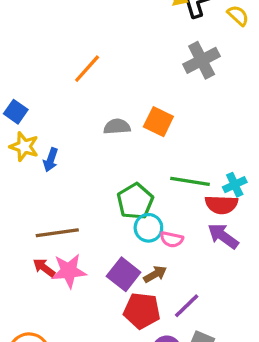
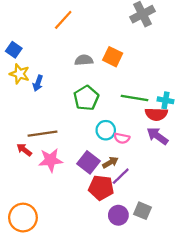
cyan cross: (235, 185) -> (165, 100), turned 35
green pentagon: (135, 201) -> (86, 98), moved
red arrow: (44, 268) -> (24, 150), moved
purple line: (187, 306) -> (121, 176), moved

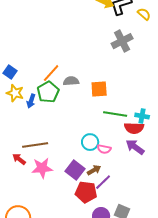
orange line: (63, 20) -> (51, 73), moved
orange square: (113, 57) -> (99, 89), moved, turned -30
green pentagon: (86, 98) -> (48, 92), moved

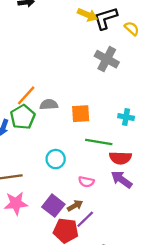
gray cross: (122, 41) -> (107, 59), turned -35
cyan cross: (142, 116) -> (126, 117), moved
cyan circle: (90, 142) -> (56, 159), moved

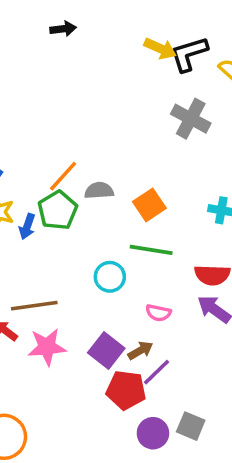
orange square: (81, 114) -> (149, 205), turned -30
green line: (99, 142) -> (151, 250), moved

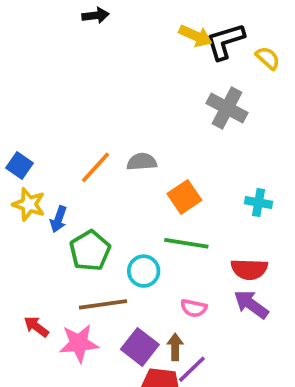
gray semicircle: (99, 191) -> (142, 162), moved
green pentagon: (58, 210) -> (90, 251), moved
brown line: (34, 306) -> (103, 304), moved
brown arrow: (140, 351) -> (175, 347), turned -60

